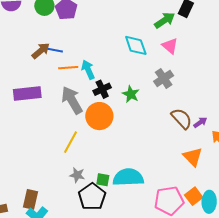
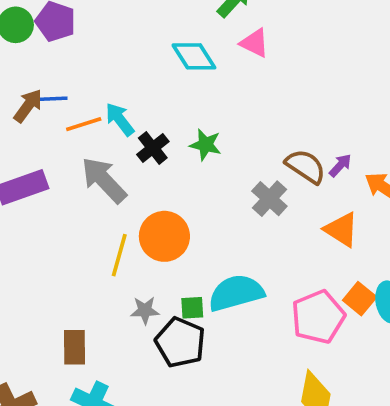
gray cross: (164, 78) -> (269, 199), moved
orange circle: (99, 116) -> (164, 236), moved
brown rectangle: (30, 199) -> (75, 347), moved

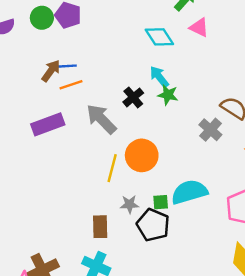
cyan arrow: (120, 119) -> (159, 77), moved
orange line: (84, 124) -> (71, 85), moved
brown rectangle: (75, 347) -> (100, 227), moved

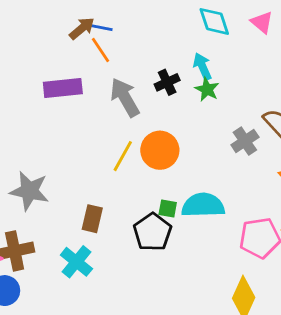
orange line: (71, 85) -> (100, 50), turned 60
gray star: (130, 204) -> (29, 191), moved, size x1.8

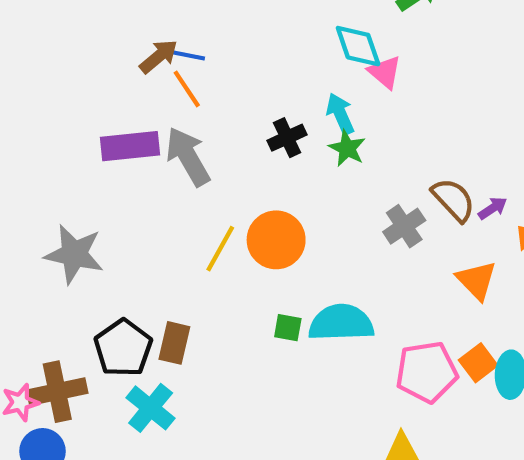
pink triangle: (262, 22) -> (385, 72), moved
gray arrow: (125, 97) -> (188, 157), moved
gray star: (29, 191) -> (74, 254), moved
black pentagon: (152, 232) -> (123, 348), moved

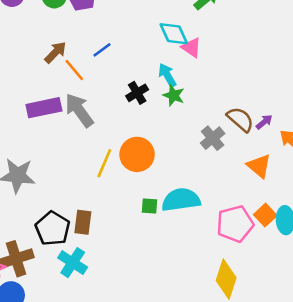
blue line: (188, 55) -> (102, 50), moved, turned -42

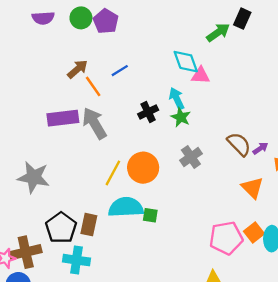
pink triangle: (191, 48) -> (201, 75), turned -36
gray cross: (213, 138) -> (191, 157), moved
cyan semicircle: (181, 200) -> (126, 207), moved
cyan cross: (73, 263) -> (76, 260), turned -30

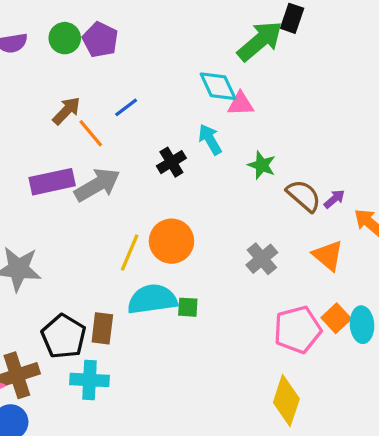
green arrow: (218, 32) -> (260, 41), size x1.4
green star: (181, 117) -> (262, 165), moved
gray arrow: (94, 123) -> (97, 185), turned 96
gray cross: (191, 157) -> (262, 259), moved

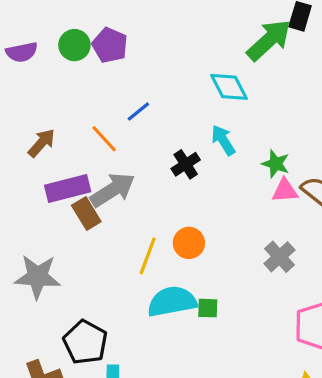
pink triangle: (241, 104) -> (285, 191), moved
brown arrow: (66, 111) -> (42, 143), moved
orange circle: (172, 241) -> (189, 243), size x0.7
brown rectangle: (102, 328) -> (86, 213), moved, turned -36

